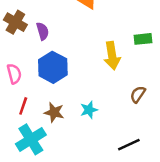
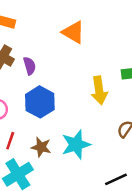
cyan star: (89, 110) -> (76, 145), size x1.6

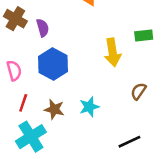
cyan star: (76, 145) -> (89, 107), size x0.7

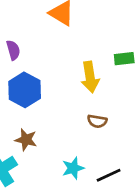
brown semicircle: (138, 91) -> (97, 121), moved, turned -114
cyan star: (89, 107) -> (73, 168), moved

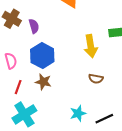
brown star: (26, 140) -> (43, 82), moved

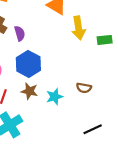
yellow arrow: (91, 46) -> (78, 28), moved
cyan star: (78, 113) -> (55, 97), moved

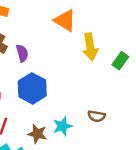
green rectangle: (105, 40) -> (120, 61), turned -48
brown star: (29, 91) -> (37, 134), moved

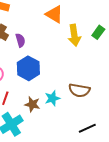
green rectangle: (120, 61) -> (98, 32), moved
brown semicircle: (96, 116) -> (79, 90), size x1.5

